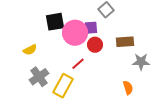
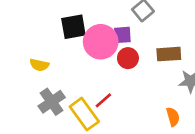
yellow semicircle: (30, 50) -> (39, 65), turned 40
red line: (78, 64) -> (103, 100), moved
yellow rectangle: (63, 86) -> (84, 114), turned -65

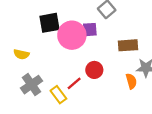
red circle: (128, 58) -> (94, 70), moved
yellow rectangle: (84, 114) -> (58, 95), size x0.7
orange semicircle: (173, 117) -> (131, 81), moved

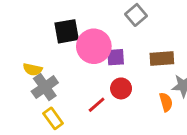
purple square: (90, 30) -> (116, 57), moved
gray cross: (32, 85) -> (45, 87), moved
yellow rectangle: (58, 95) -> (53, 118), moved

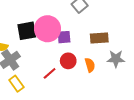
black square: (67, 31) -> (27, 31), moved
orange semicircle: (166, 102) -> (90, 65), moved

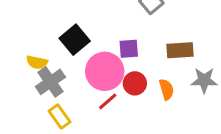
pink circle: (47, 29) -> (105, 71), moved
black square: (27, 31) -> (75, 40), turned -30

